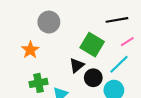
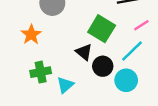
black triangle: (77, 65) -> (84, 52), turned -42

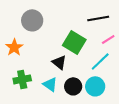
black circle: (103, 66) -> (73, 86), moved
cyan triangle: (65, 85) -> (50, 84), moved, turned -42

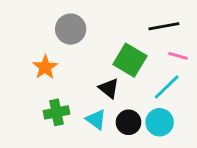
pink line: (108, 39) -> (178, 56), turned 48

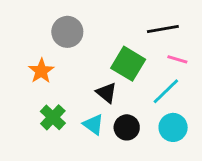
green cross: (56, 112) -> (53, 117), turned -35
cyan circle: (160, 122) -> (173, 127), moved

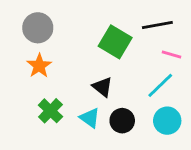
gray circle: (67, 32) -> (38, 28), moved
green square: (128, 64) -> (115, 42), moved

